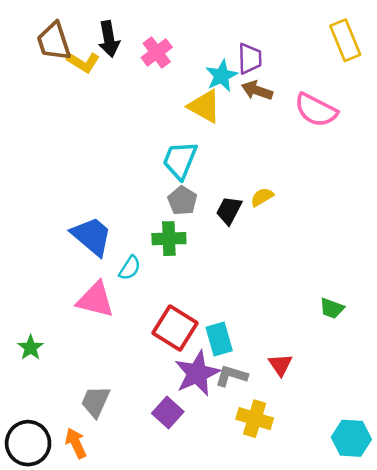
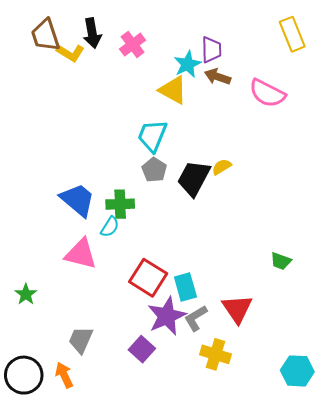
black trapezoid: (229, 210) -> (194, 178), size x1.5
green cross: (169, 239) -> (120, 204), moved
red triangle: (280, 365) -> (237, 309), size x1.5
gray L-shape: (231, 376) -> (196, 318), turned -48

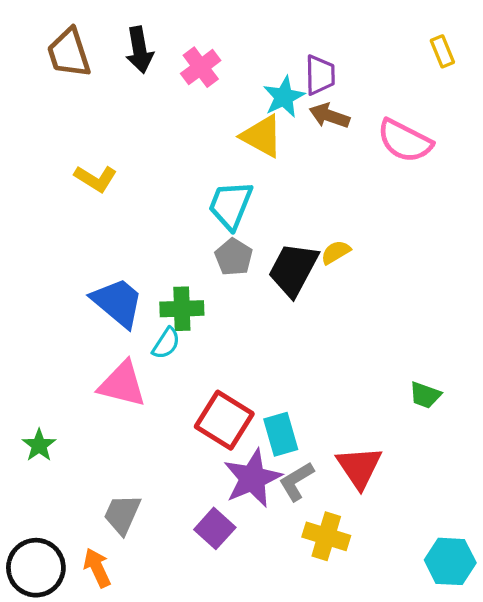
yellow rectangle: (292, 34) -> (442, 51), size x0.6
yellow L-shape: (70, 53) -> (96, 178), moved

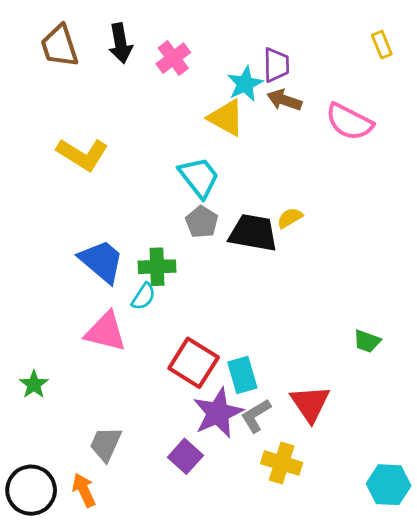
yellow L-shape: (96, 178) -> (83, 154), size x1.4
cyan trapezoid: (231, 205) -> (199, 177), turned 120
black trapezoid: (293, 270) -> (253, 233), turned 72

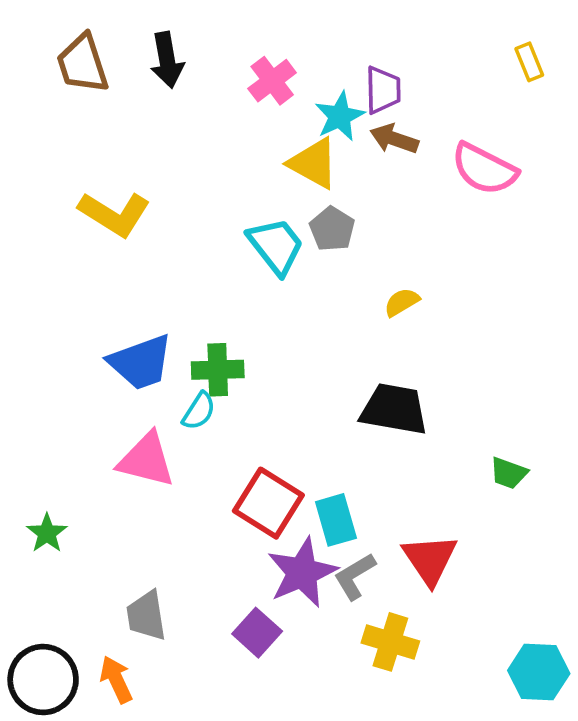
pink cross: (173, 58) -> (272, 81), moved
gray pentagon: (202, 222) -> (332, 229), moved
black trapezoid: (253, 233) -> (394, 409), moved
blue trapezoid: (102, 261) -> (141, 362), turned 120
gray trapezoid: (106, 444) -> (146, 616), turned -33

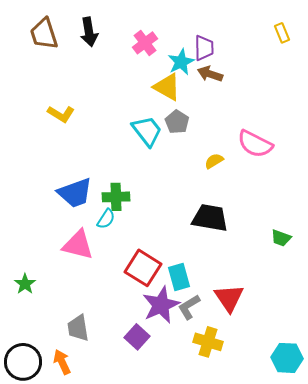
pink semicircle: (484, 169) -> (255, 144), moved
yellow L-shape: (114, 214) -> (61, 114), size x0.7
green trapezoid: (509, 473) -> (281, 238), moved

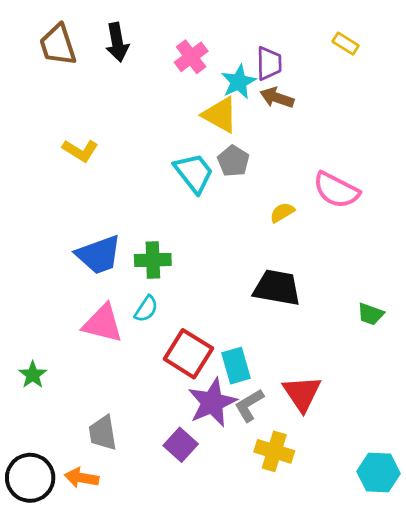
yellow rectangle: (282, 33) -> (346, 44), moved, turned -36
cyan semicircle: (106, 219) -> (146, 309), moved
orange arrow: (62, 362) -> (82, 478), turned -55

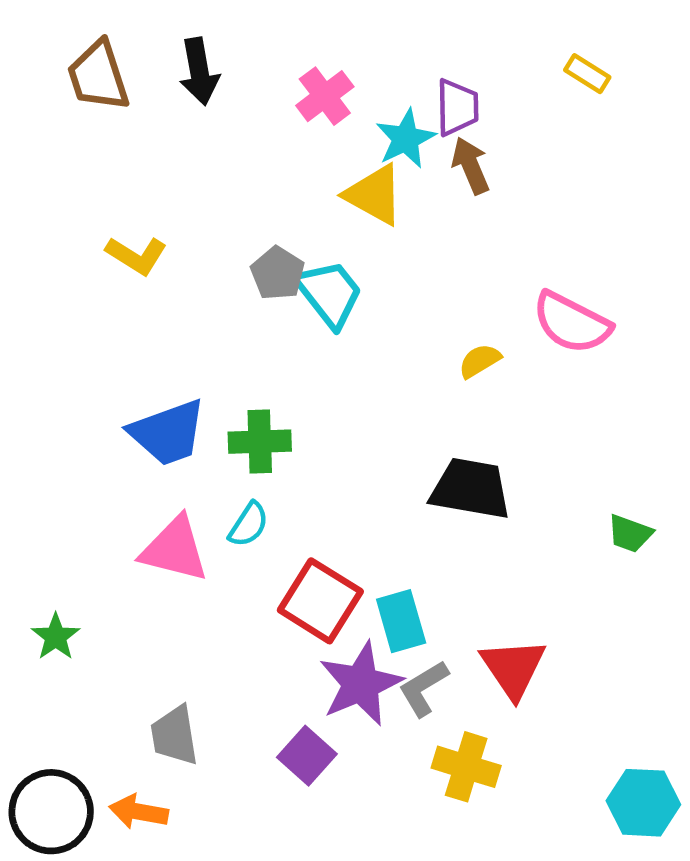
brown arrow: (277, 98) -> (471, 166), turned 48
gray pentagon: (233, 161) -> (278, 273), moved

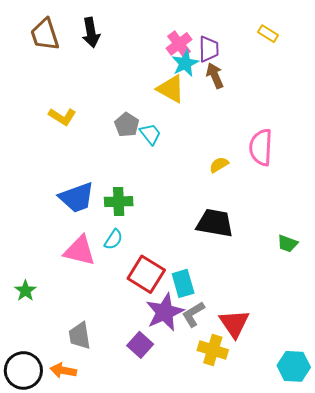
pink cross: (325, 96) -> (179, 44), moved
cyan trapezoid: (329, 294) -> (150, 134), size x0.7
pink semicircle: (572, 323) -> (261, 147), turned 66
red triangle: (513, 668) -> (234, 323), moved

